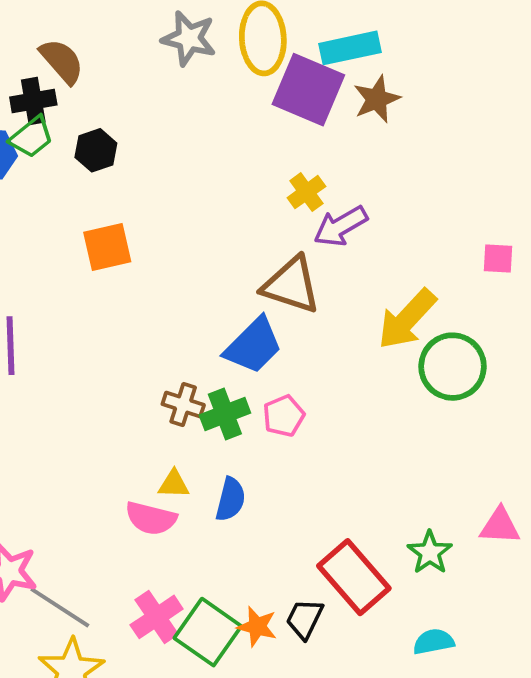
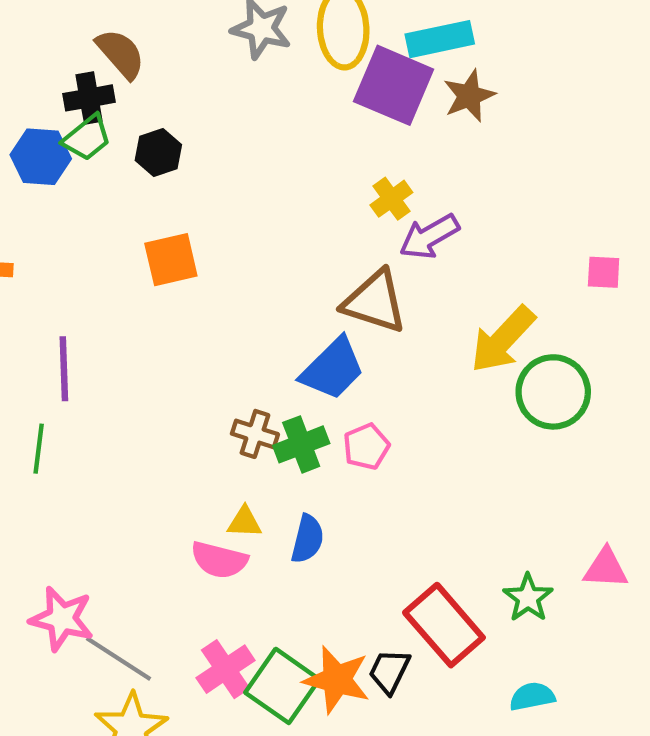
orange star: (257, 626) -> (337, 680), size x1.5

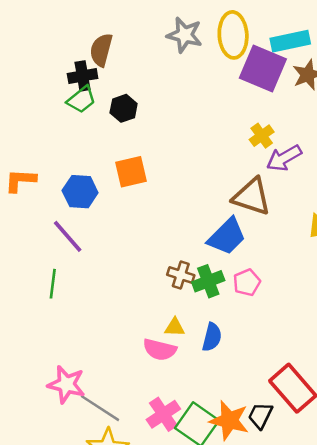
brown semicircle: (121, 54) -> (101, 50), turned -124
blue hexagon: (41, 157) -> (80, 192), moved
purple line: (64, 369) -> (68, 236), turned -39

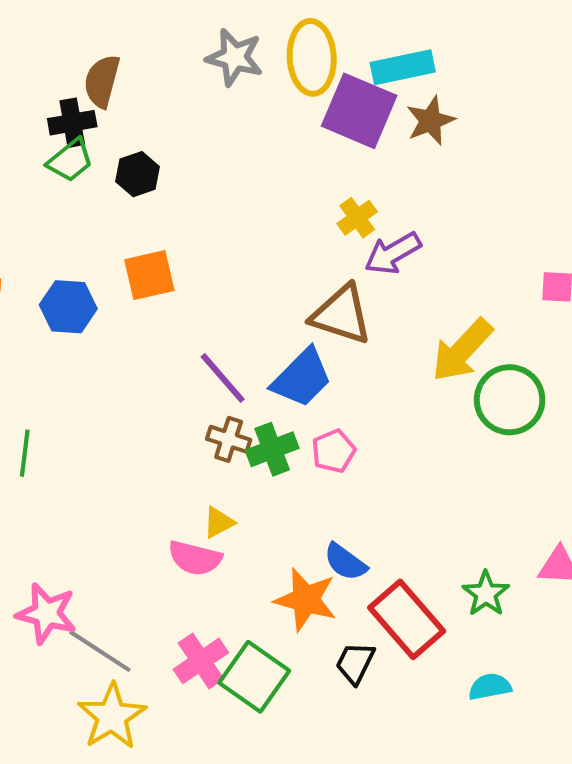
purple line: (68, 236) -> (223, 378), moved
yellow triangle: (175, 327) -> (219, 522), turned -30
blue semicircle: (212, 337) -> (345, 562), moved, turned 112
orange star: (229, 420) -> (306, 600), moved

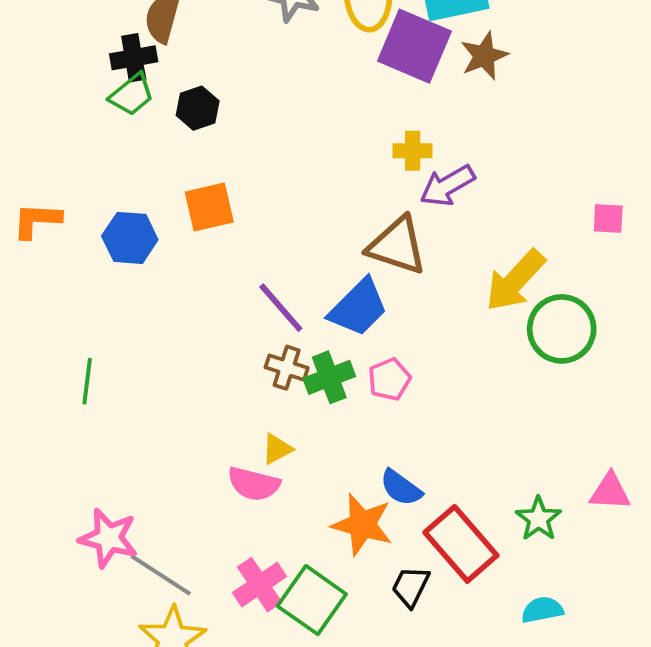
yellow cross: (357, 218) -> (413, 151), turned 36

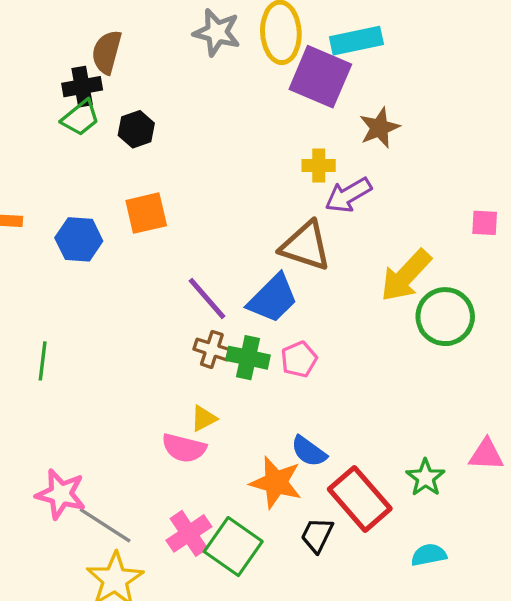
brown star: (484, 56) -> (379, 128), moved
green cross: (329, 377) -> (248, 358), turned 33

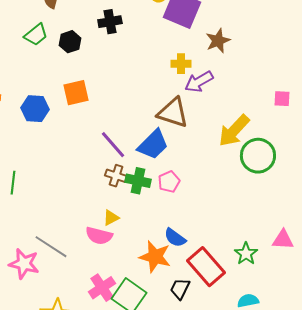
black cross: (82, 87) -> (110, 22), moved
gray line: (105, 525) -> (51, 247), moved

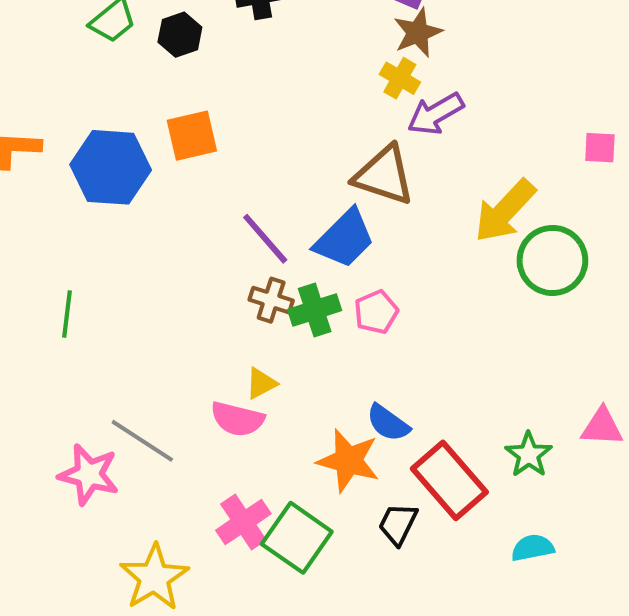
brown star: (218, 41) -> (418, 33), moved
yellow cross: (181, 64) -> (400, 78), turned 30
blue hexagon: (35, 109) -> (111, 167), size x1.4
green cross: (138, 181) -> (315, 310), turned -30

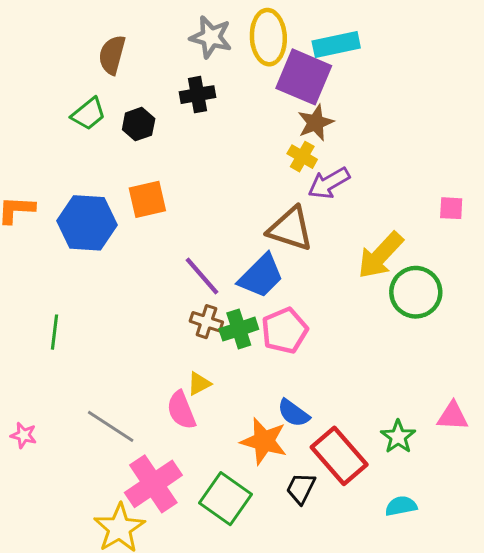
pink pentagon: (376, 312) -> (285, 331), size x1.4
pink semicircle: (237, 419) -> (181, 410), turned 54
pink star: (89, 474) -> (24, 435), moved, size x0.6
pink cross: (243, 522) -> (153, 484), moved, size x1.4

